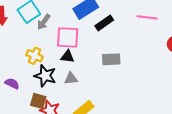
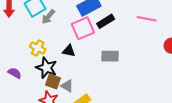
pink square: (68, 37) -> (83, 28), moved, turned -30
gray triangle: (71, 78) -> (67, 86), moved, turned 32
brown square: (38, 101) -> (53, 81), moved

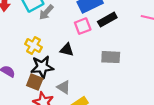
pink square: (83, 28) -> (83, 26), size x0.7
black star: (46, 68) -> (42, 67), turned -30
brown square: (53, 81) -> (35, 82), moved

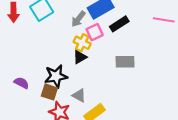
gray arrow: (46, 12) -> (78, 19), moved
yellow cross: (33, 46) -> (82, 43), moved
black triangle: (67, 50) -> (80, 57), turned -40

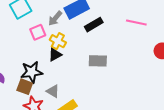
pink square: (95, 32) -> (38, 32), moved

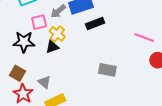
pink line: (136, 22) -> (144, 38), moved
gray rectangle: (98, 61) -> (107, 70), moved
black star: (32, 72) -> (24, 42), moved

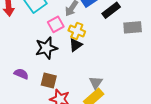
gray rectangle: (107, 70) -> (133, 27), moved
gray triangle: (44, 82) -> (96, 82), moved, turned 40

